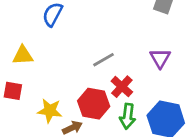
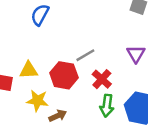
yellow triangle: (23, 55) -> (29, 70), moved
red hexagon: (94, 104) -> (64, 75), moved

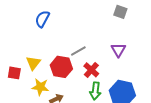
yellow triangle: (29, 70) -> (33, 63), turned -49

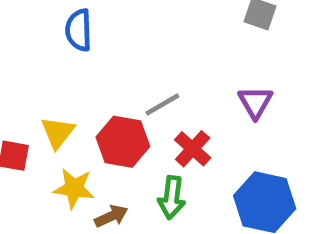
blue semicircle: (42, 19) -> (79, 30), turned -30
green arrow: (95, 91) -> (172, 198), moved

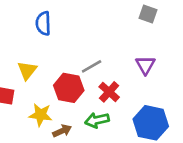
yellow triangle: (58, 132) -> (27, 70), moved
green arrow: (172, 198) -> (97, 120), turned 70

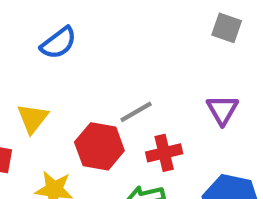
blue semicircle: (43, 23) -> (58, 43), turned -125
red cross: (109, 92) -> (164, 153), turned 35

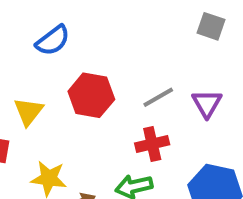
gray line: (136, 112) -> (158, 97), moved
red hexagon: (99, 146) -> (91, 95), moved

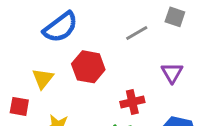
blue semicircle: (53, 41) -> (60, 27), size x1.4
gray line: (158, 97) -> (137, 33), moved

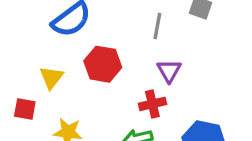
gray line: (137, 33) -> (157, 26), turned -50
purple triangle: (172, 73) -> (169, 71), moved

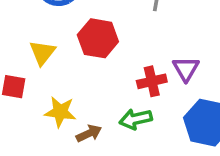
purple triangle: (169, 71) -> (186, 69), moved

